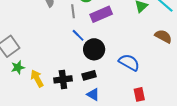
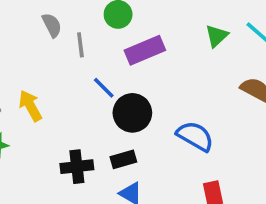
gray line: (73, 11) -> (80, 45), moved
yellow arrow: (37, 78) -> (30, 106), moved

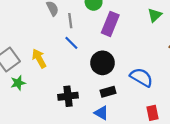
purple rectangle: (145, 50) -> (110, 24), turned -45
blue line: (104, 88) -> (71, 43), moved
black rectangle: (123, 159) -> (108, 92), moved

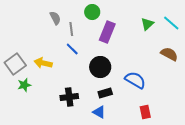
yellow arrow: (39, 58) -> (43, 63), turned -48

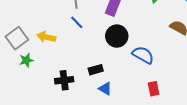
black circle: (100, 67) -> (117, 36), moved
black rectangle: (105, 93) -> (96, 70), moved
black cross: (69, 97) -> (64, 80), moved

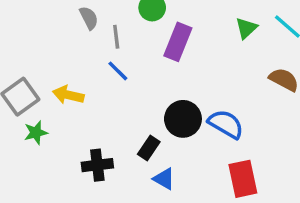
black circle: (117, 36) -> (183, 119), moved
black rectangle: (96, 70) -> (149, 148), turned -40
red rectangle: (154, 89) -> (243, 179), size x1.5

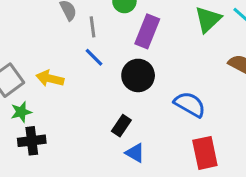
green triangle: (246, 28) -> (208, 19), size x1.4
black circle: (183, 119) -> (138, 75), moved
black cross: (97, 165) -> (32, 141), moved

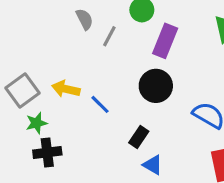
gray line: (93, 27) -> (109, 36), turned 35
blue line: (94, 57) -> (100, 104), moved

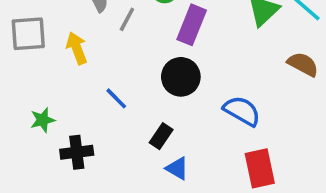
yellow arrow: (66, 89) -> (77, 48), moved, turned 56
gray square: (22, 91) -> (28, 34), moved, turned 32
black cross: (47, 153) -> (77, 152), moved

